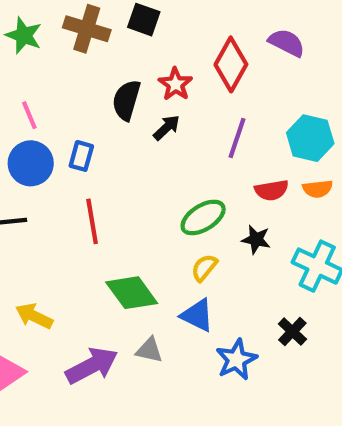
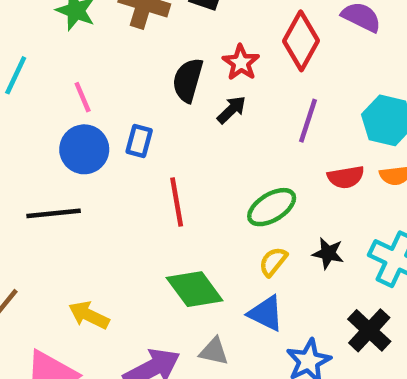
red line: (92, 221) -> (177, 202), moved
black star: (256, 239) -> (328, 253), moved
black cross: (292, 331) -> (369, 330), size x1.4

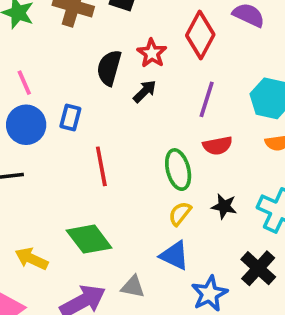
red semicircle: (346, 177) -> (218, 146), moved
green ellipse: (272, 207) -> (178, 170), turned -72
green diamond: (195, 289) -> (89, 239), moved

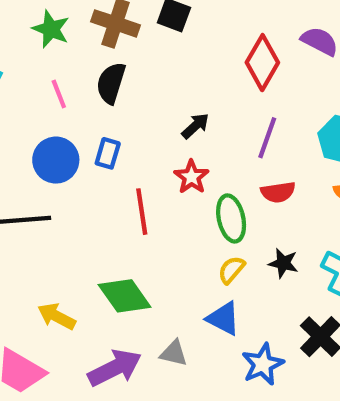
red star: (152, 53) -> (191, 177), moved
black semicircle: (109, 68) -> (111, 83), moved
pink line: (24, 83) -> (59, 94), moved

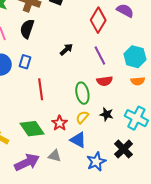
purple line: (267, 138) -> (100, 56), turned -48
red star: (191, 177) -> (60, 123), moved

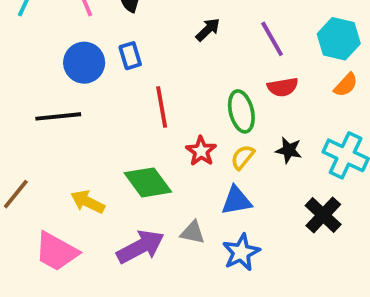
blue rectangle: (25, 62) -> (130, 56), turned -32
orange semicircle: (138, 81) -> (346, 85), turned -40
red star: (60, 123) -> (201, 151), moved
blue triangle: (78, 140) -> (236, 201), turned -36
blue star: (96, 162) -> (241, 252), moved

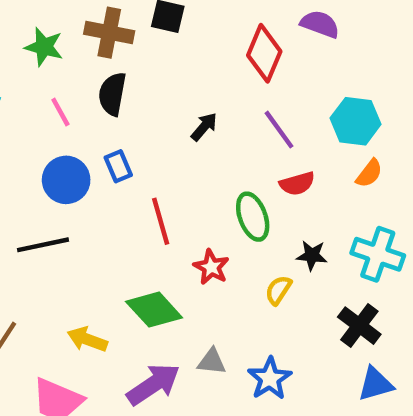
yellow semicircle: (243, 157) -> (278, 290), moved
blue triangle: (236, 201) -> (376, 384), moved

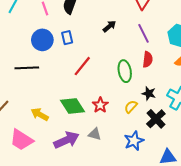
red semicircle: (297, 184) -> (148, 59), turned -77
red line: (161, 221) -> (82, 66), turned 45
red star: (211, 267) -> (100, 105), moved
black cross: (359, 326) -> (156, 119), moved
blue star: (270, 378) -> (134, 141), moved

